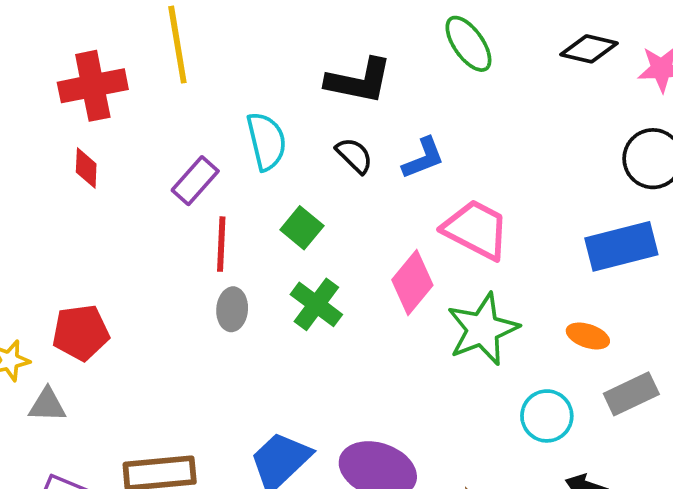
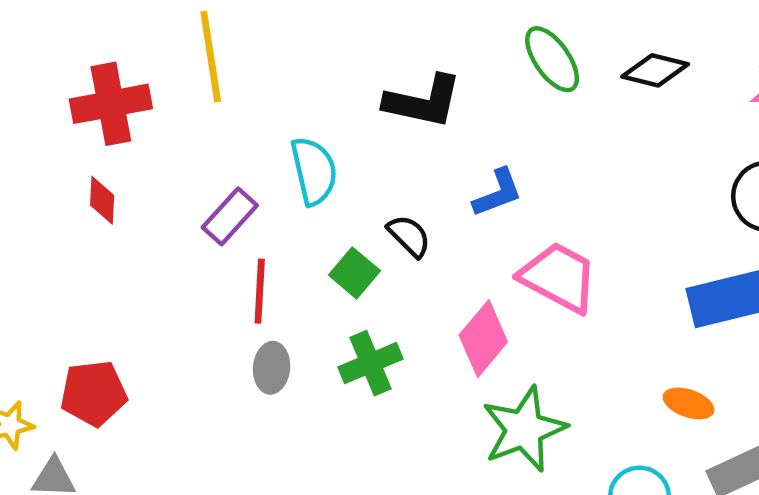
black diamond: (589, 49) -> (655, 70), moved
black semicircle: (354, 156) -> (409, 236), moved
green cross: (316, 304) -> (370, 363), turned 30
green star: (483, 329) -> (524, 429), moved

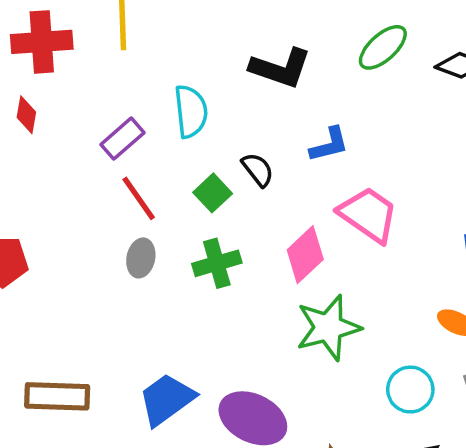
green ellipse: (552, 59) -> (383, 47), turned 76
red line: (260, 291) -> (139, 198), turned -45

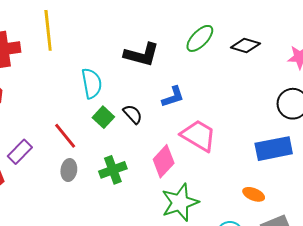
purple rectangle: (123, 139) -> (20, 152), moved
green square: (213, 193) -> (103, 117), moved

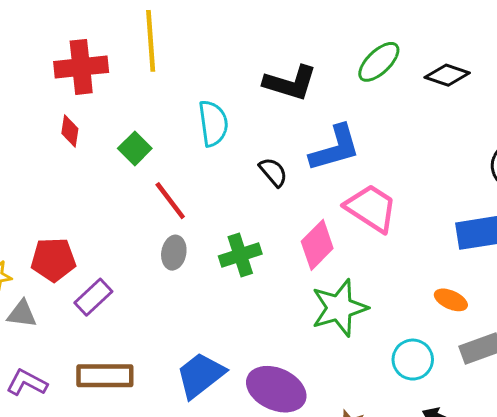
blue L-shape: (173, 97) -> (335, 148), size x1.5
green square: (103, 117) -> (135, 148), moved
purple rectangle: (20, 152) -> (93, 297), moved

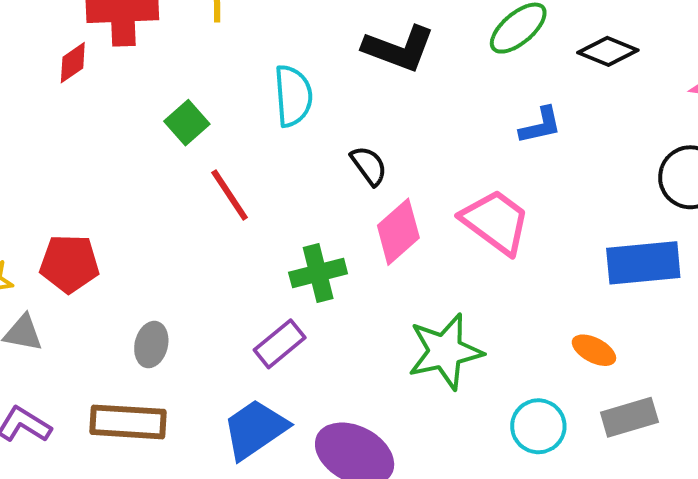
red diamond: (70, 131) -> (73, 63), moved, turned 44
blue L-shape: (335, 148) -> (540, 125), moved, size x0.6
pink diamond: (317, 245) -> (398, 232), moved
gray ellipse: (174, 253) -> (151, 345), moved
purple rectangle: (93, 297) -> (280, 344), moved

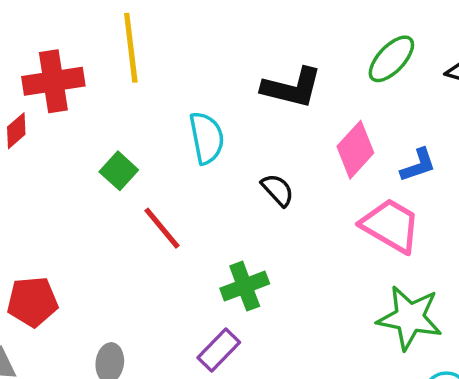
blue L-shape: (540, 125) -> (418, 165), moved
pink diamond: (398, 232) -> (355, 150), moved
green star: (445, 351) -> (410, 318), moved, turned 30

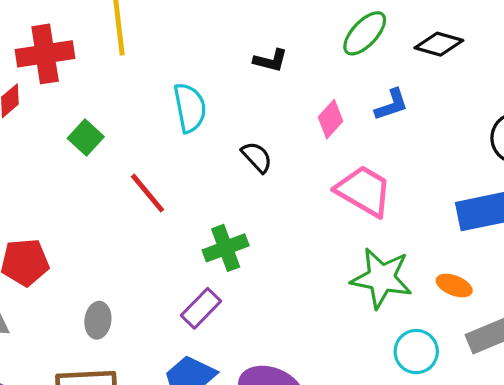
black L-shape: (292, 88) -> (271, 60), size x0.6
pink diamond: (355, 150) -> (331, 119), size x0.7
blue L-shape: (418, 165) -> (391, 105), moved
green square: (119, 171) -> (86, 138), moved

